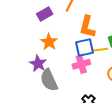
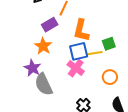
purple rectangle: (45, 14) -> (50, 25), moved
pink cross: (81, 64) -> (76, 68), turned -36

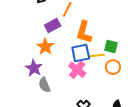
green square: (109, 44) -> (111, 47), turned 32
orange circle: (110, 77) -> (113, 67), moved
gray semicircle: (44, 84) -> (44, 85), size x0.7

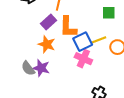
orange L-shape: (84, 32) -> (68, 27), moved
green square: (111, 47) -> (109, 13), moved
gray semicircle: (44, 85) -> (28, 68), moved

